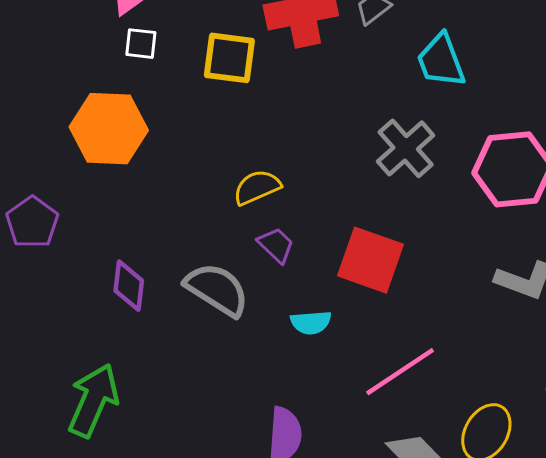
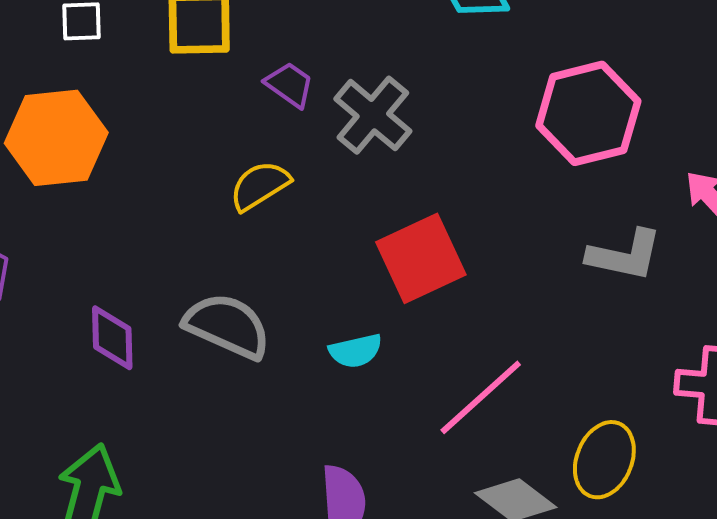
gray cross: (406, 148) -> (373, 115), moved
purple trapezoid: (276, 245) -> (289, 85), moved
red square: (370, 260) -> (421, 258), turned -36

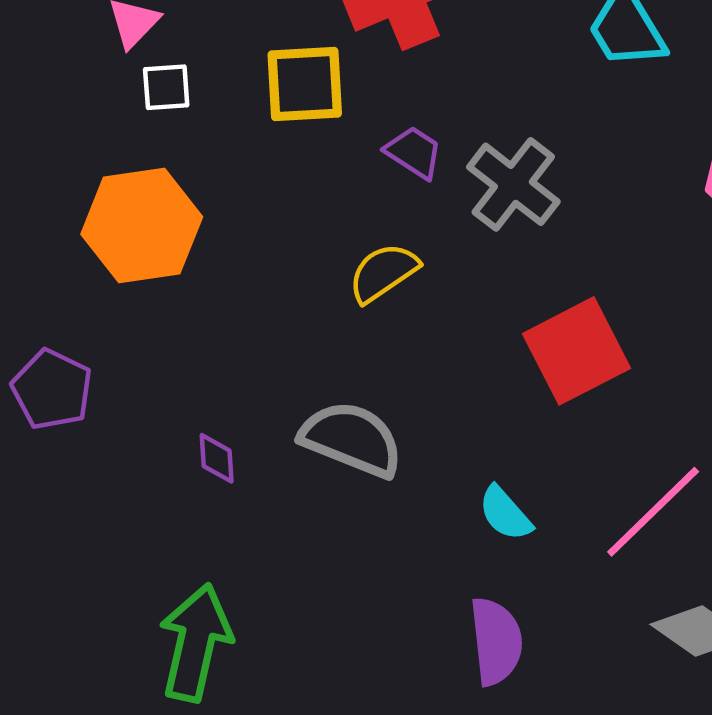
purple diamond: (112, 338) -> (217, 458), size x0.7
cyan semicircle: (356, 351) -> (505, 513), moved, turned 64

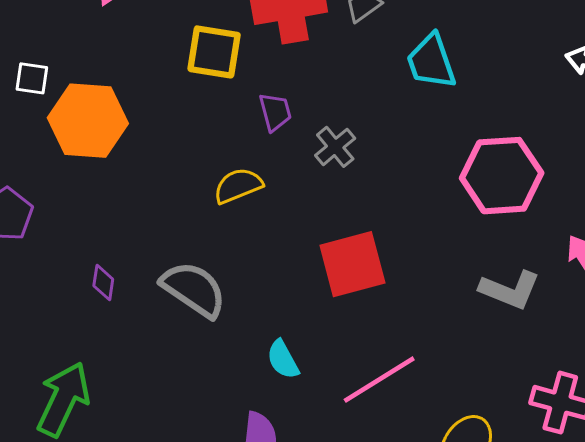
white square: (166, 87) -> (32, 78), moved
purple trapezoid: (414, 152) -> (275, 112), turned 30
gray cross: (513, 184) -> (335, 147), size x0.7

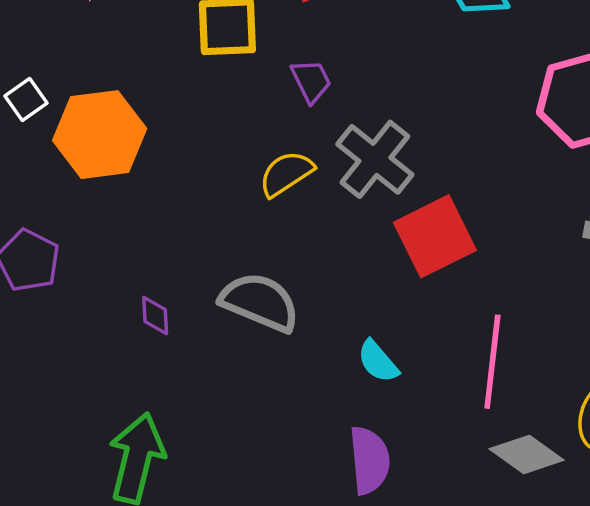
white square: (32, 78) -> (26, 100), turned -32
gray cross: (335, 147) -> (375, 159), moved, size x1.6
pink line: (379, 380) -> (492, 362), turned -40

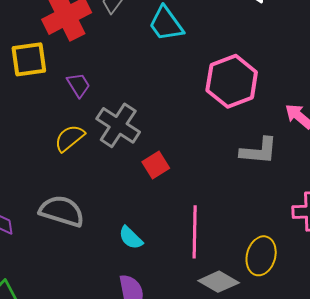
red square: (435, 236) -> (156, 165), size x0.6

